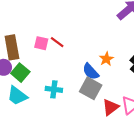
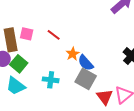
pink square: (41, 43) -> (27, 34), moved
orange star: (106, 59) -> (73, 54), moved
red triangle: (111, 107) -> (105, 97), turned -30

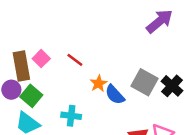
pink square: (27, 34) -> (41, 59), turned 32
gray square: (86, 79) -> (145, 82), moved

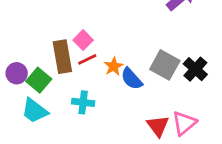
pink square: (41, 59) -> (83, 40), moved
red line: (75, 60) -> (87, 59), moved, turned -63
brown rectangle: (21, 66) -> (62, 57), moved

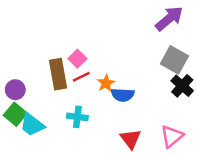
gray square: (165, 65) -> (174, 60), moved
blue semicircle: (132, 79) -> (123, 95), turned -45
green square: (39, 80) -> (15, 114), moved
red triangle: (158, 126) -> (130, 139), moved

